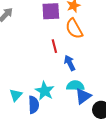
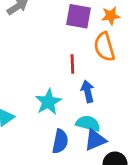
cyan star: (45, 91) -> (48, 102), moved
blue semicircle: (34, 105) -> (60, 141), moved

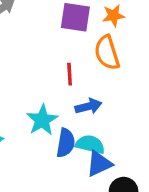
blue arrow: (88, 91) -> (88, 106), turned 90
blue semicircle: (60, 141) -> (66, 143), moved

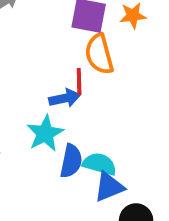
orange semicircle: (107, 53) -> (99, 54), moved
blue arrow: (88, 106) -> (65, 98), moved

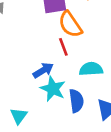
blue arrow: (65, 98) -> (43, 70), moved
cyan semicircle: (100, 164) -> (91, 69), moved

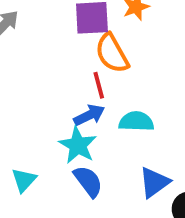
blue arrow: (43, 70) -> (89, 115), moved
blue semicircle: (76, 101) -> (88, 181), moved, turned -35

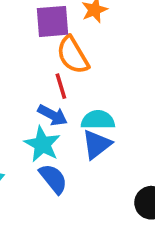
blue arrow: (89, 115) -> (52, 115), turned 56
blue triangle: (154, 182) -> (97, 144), moved

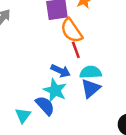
red line: (61, 86) -> (76, 50), moved
blue semicircle: (53, 179) -> (45, 106), moved

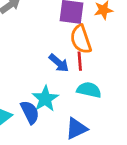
blue arrow: (61, 71) -> (59, 63), moved
blue triangle: (91, 88) -> (76, 128), moved

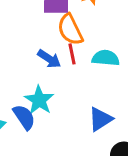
cyan semicircle: (89, 90) -> (106, 58), moved
blue triangle: (76, 128) -> (100, 119), moved

